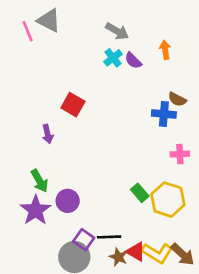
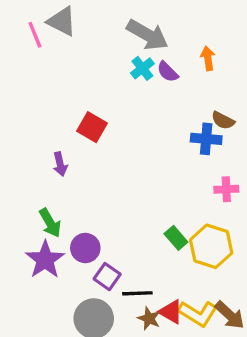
gray arrow: (117, 31) -> (147, 35), size x1.4
purple square: (84, 240) -> (107, 277), moved

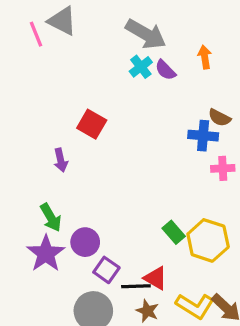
pink cross: (226, 189) -> (223, 168), moved
red triangle: (171, 312) -> (156, 278), moved

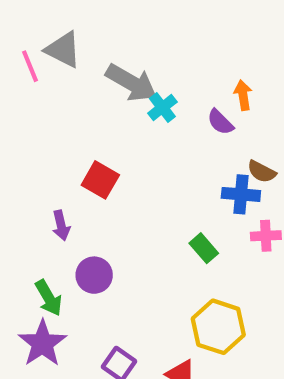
gray arrow: (146, 34) -> (131, 83), moved
purple semicircle: (165, 70) -> (220, 122), moved
green rectangle: (174, 232) -> (204, 248), moved
yellow hexagon: (208, 240) -> (218, 327), moved
purple circle: (85, 242) -> (94, 275), moved

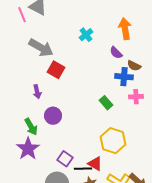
gray arrow: (131, 83) -> (41, 48), moved
orange arrow: (243, 95) -> (125, 29), size x1.5
purple semicircle: (220, 122) -> (116, 53), moved

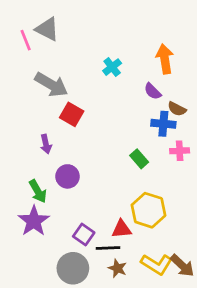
red triangle: (95, 164) -> (122, 229), moved, turned -35

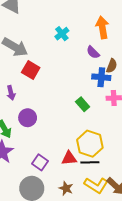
brown semicircle: (177, 109) -> (112, 66), turned -96
black line: (108, 248) -> (90, 162), moved

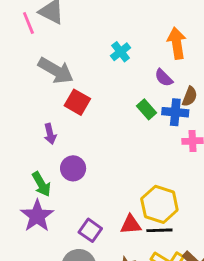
green rectangle: (83, 104) -> (146, 109), moved

